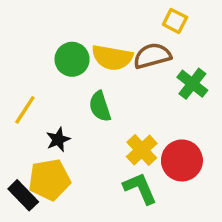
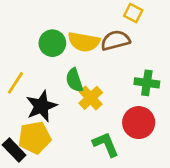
green cross: (192, 84) -> (147, 83), moved, turned -30
black star: (58, 140) -> (41, 106), size x1.6
yellow cross: (142, 150) -> (91, 98), moved

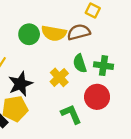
green semicircle: (74, 80) -> (80, 63), moved

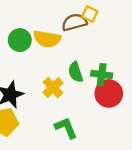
brown semicircle: (79, 32) -> (74, 22), moved
red circle: (97, 97) -> (109, 93), moved

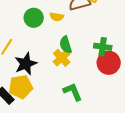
yellow semicircle: (47, 39) -> (57, 17), size x0.6
green semicircle: (76, 72) -> (66, 45), moved

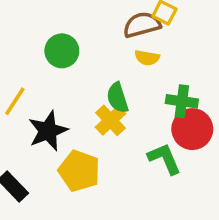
yellow semicircle: (57, 17) -> (147, 58), moved
yellow pentagon: (21, 87) -> (79, 171), moved, turned 30
green L-shape: (73, 92) -> (164, 159), moved

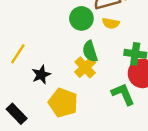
green circle: (62, 51) -> (81, 18), moved
black star: (48, 131) -> (41, 75), size x0.7

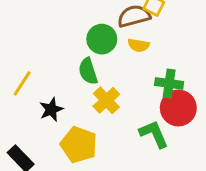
green semicircle: (90, 51) -> (88, 71), moved

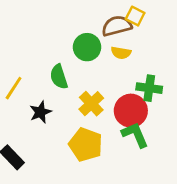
green semicircle: (88, 71) -> (59, 77), moved
red circle: (178, 108) -> (131, 111), moved
yellow pentagon: (79, 145) -> (86, 145), moved

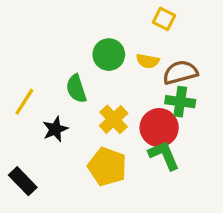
brown semicircle: (117, 26) -> (180, 72), moved

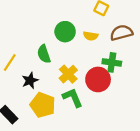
brown semicircle: (180, 72) -> (121, 33), moved
green L-shape: (164, 155) -> (72, 98), moved
yellow pentagon: (107, 167) -> (43, 105), moved

